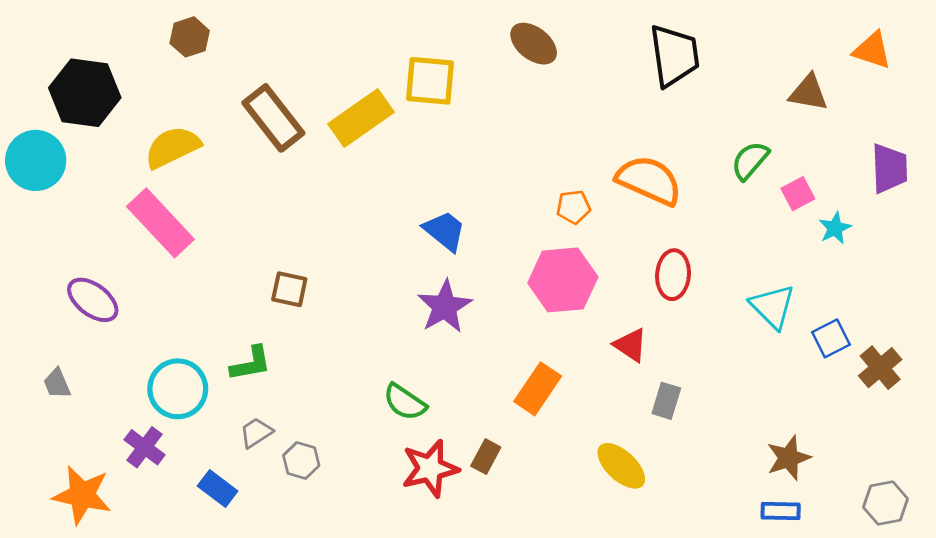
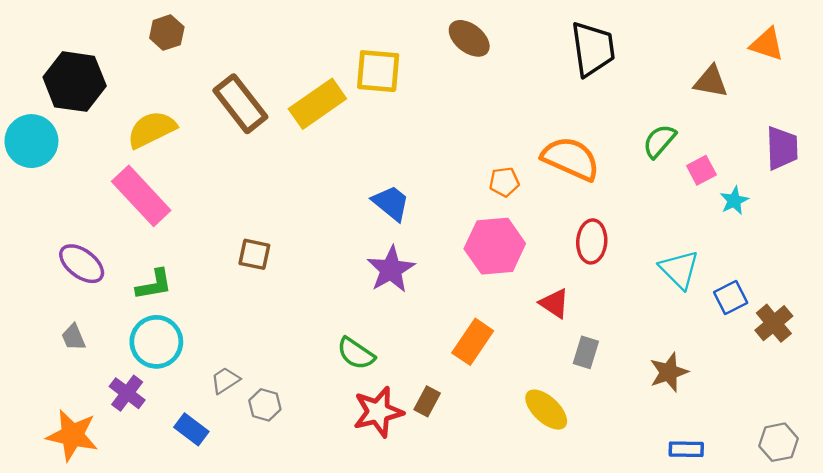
green L-shape: (251, 364) -> (154, 285), moved
gray trapezoid: (57, 384) -> (73, 337), moved
brown star: (789, 458) -> (669, 372), moved

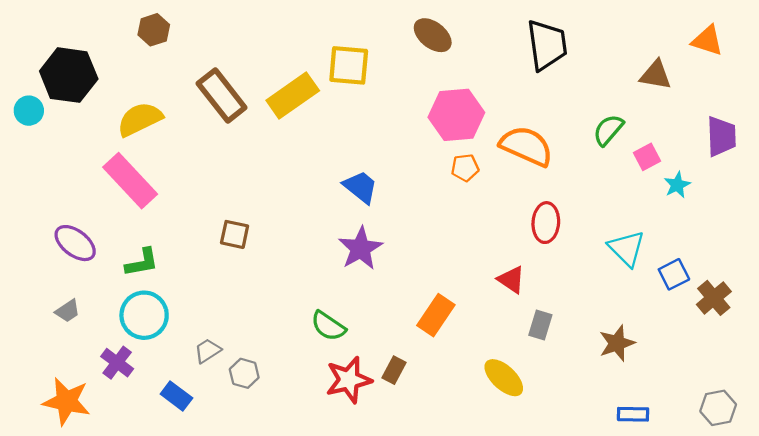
cyan circle: (31, 141) -> (29, 111), moved, size x0.6
pink hexagon: (495, 246) -> (456, 115), moved
gray trapezoid: (73, 337) -> (68, 311), turned -100

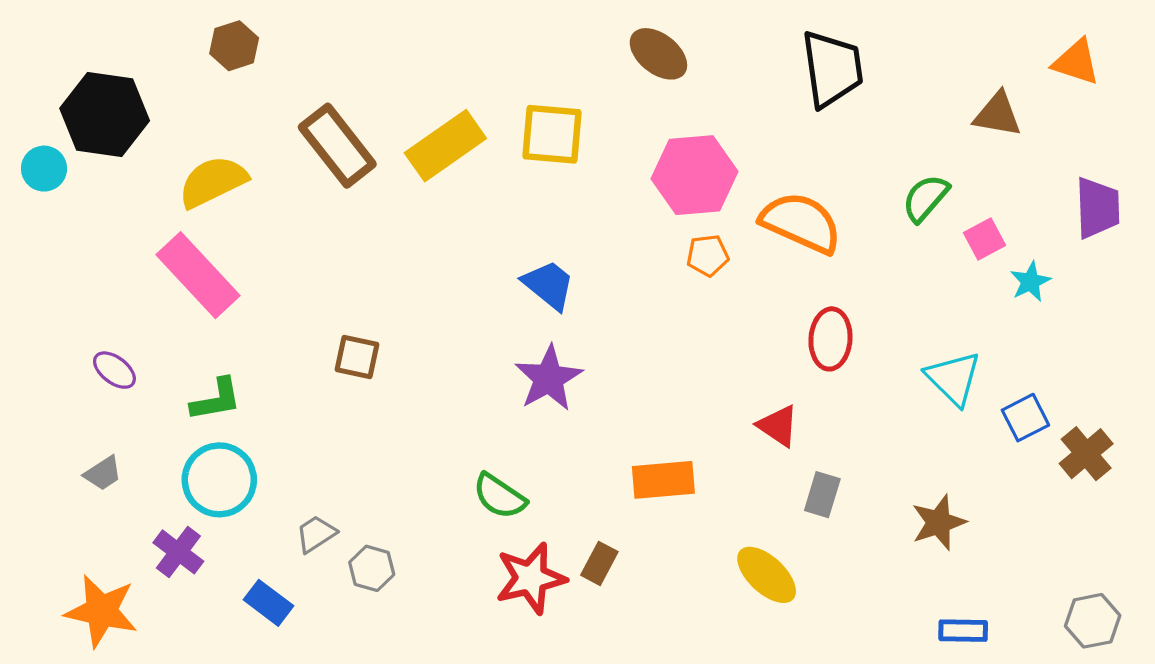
yellow square: (349, 65) -> (552, 134), moved
purple ellipse: (75, 243) -> (114, 370), size x0.7
orange rectangle: (436, 315) -> (663, 480), turned 51

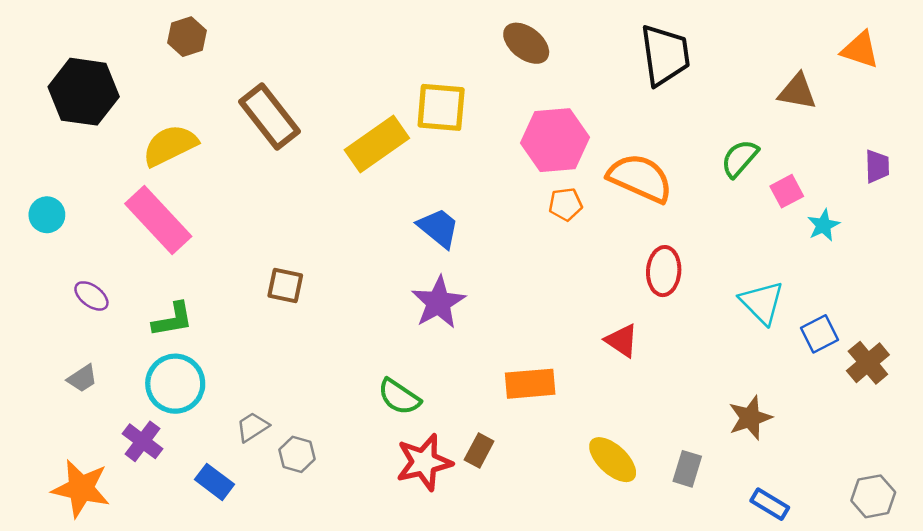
yellow rectangle: (445, 146) -> (377, 144), moved
cyan circle: (44, 169) -> (47, 215), moved
purple trapezoid: (1098, 208) -> (877, 166), size x0.7
gray rectangle: (822, 495) -> (687, 469), moved
blue rectangle: (963, 631) -> (770, 504), turned 30

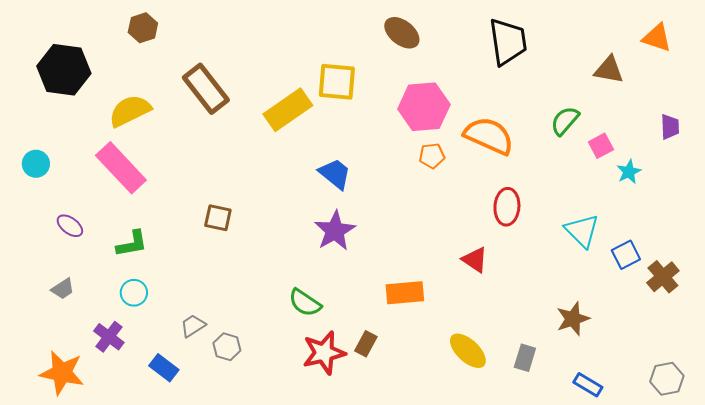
cyan circle: (175, 384) -> (134, 293), size x0.6

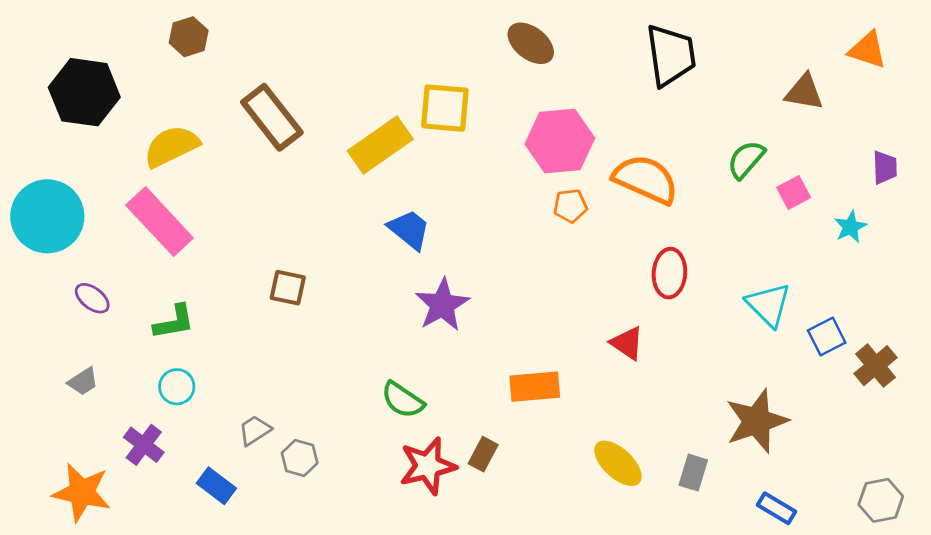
cyan circle: (36, 164) -> (47, 216), size x2.0
cyan star: (629, 172) -> (850, 227), moved
blue trapezoid: (335, 174) -> (409, 230), moved
brown star: (573, 319) -> (757, 421), size x1.4

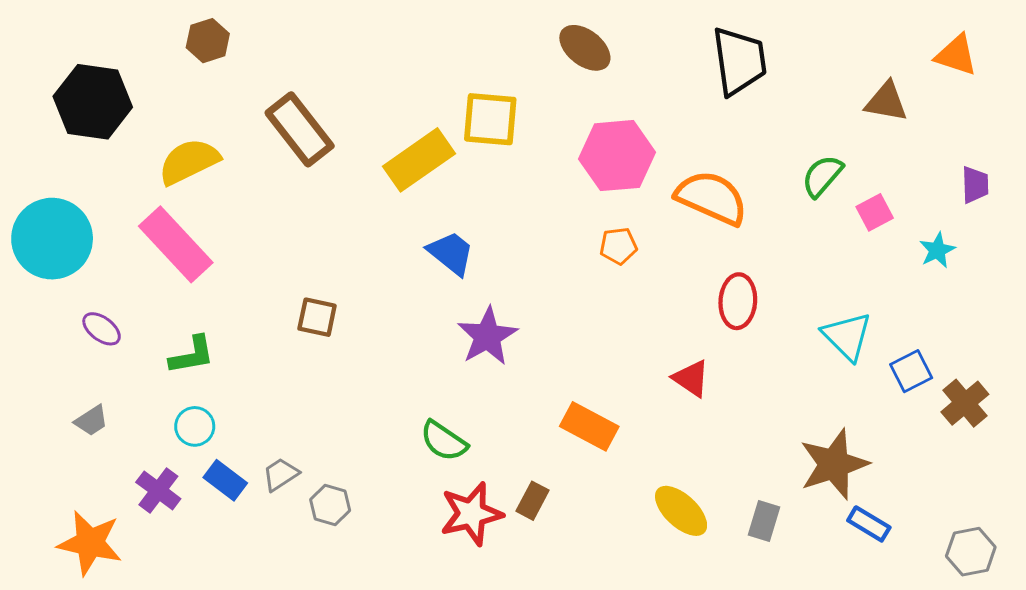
orange pentagon: (570, 206) -> (618, 246), moved
orange rectangle: (535, 387) -> (589, 426), turned 33
blue rectangle: (216, 486) -> (225, 480), moved
blue rectangle: (776, 508) -> (869, 524), moved

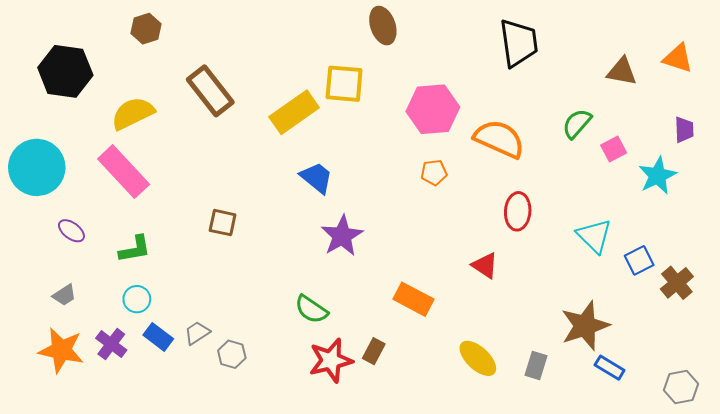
brown ellipse: (585, 48) -> (383, 26), moved, turned 33
orange triangle: (956, 55) -> (678, 58), moved
cyan star: (937, 250) -> (658, 176), size x1.5
orange star: (90, 543) -> (61, 350), moved

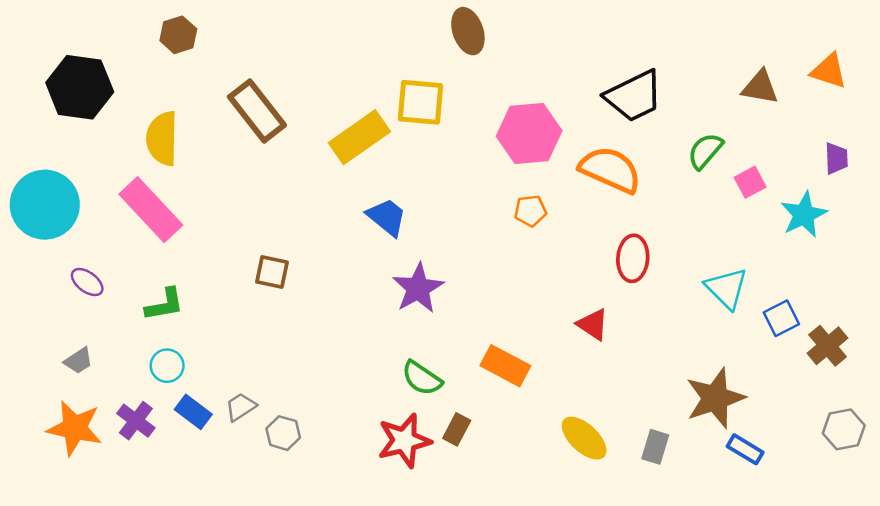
black trapezoid: (519, 43) -> (634, 96), moved, turned 72
yellow semicircle: (133, 113) -> (162, 138), turned -63
green semicircle: (311, 309) -> (422, 378), moved
gray hexagon: (681, 387) -> (844, 429), moved

